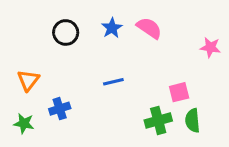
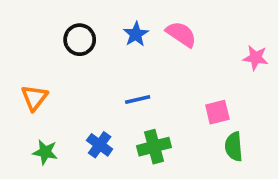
blue cross: (60, 109) -> (100, 145), moved, turned -36
green cross: (158, 120) -> (154, 147), moved
green star: (24, 123) -> (45, 152), moved

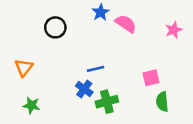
blue star: (136, 34) -> (101, 12), moved
pink star: (256, 58) -> (174, 30), moved, turned -30
blue cross: (100, 145) -> (84, 89), moved

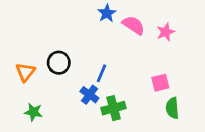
black circle: (55, 27) -> (59, 63), moved
pink star: (174, 30) -> (166, 32), moved
blue line: (96, 69) -> (102, 73), turned -54

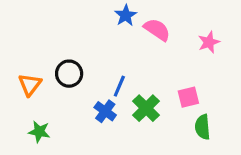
pink star: (166, 32) -> (209, 42), moved
green cross: (114, 108) -> (146, 108), moved, turned -30

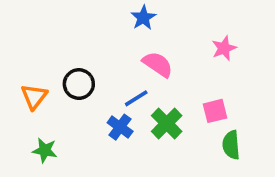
pink semicircle: (157, 30) -> (158, 64), moved
pink star: (209, 42) -> (224, 48), moved
blue line: (119, 86) -> (136, 98), turned 35

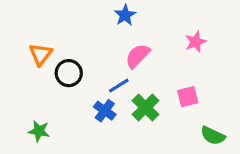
pink semicircle: (158, 64) -> (138, 56), turned -80
orange triangle: (34, 97) -> (41, 54), moved
green semicircle: (231, 145) -> (213, 136), moved, turned -60

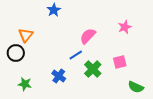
blue star: (125, 15) -> (54, 10), moved
black circle: (69, 73) -> (16, 53), moved
blue cross: (105, 111) -> (59, 76), moved

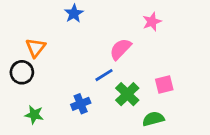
pink star: (125, 27) -> (152, 22), moved
blue cross: (59, 76) -> (81, 104), turned 32
green semicircle: (136, 87) -> (153, 119), moved, turned 140

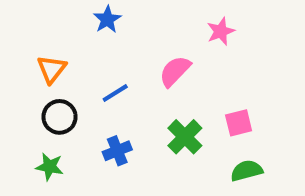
black circle: (22, 72) -> (60, 117), moved
blue line: (104, 75) -> (115, 93), moved
green semicircle: (153, 119) -> (247, 171), moved

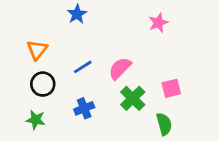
pink semicircle: (175, 71) -> (120, 68), moved
green semicircle: (247, 171) -> (164, 124), moved, turned 90

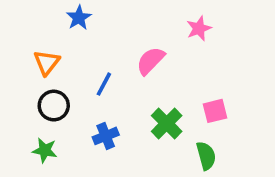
blue star: (77, 14) -> (79, 18), moved
blue line: (83, 67) -> (104, 84), turned -30
pink semicircle: (120, 68) -> (151, 61), moved

